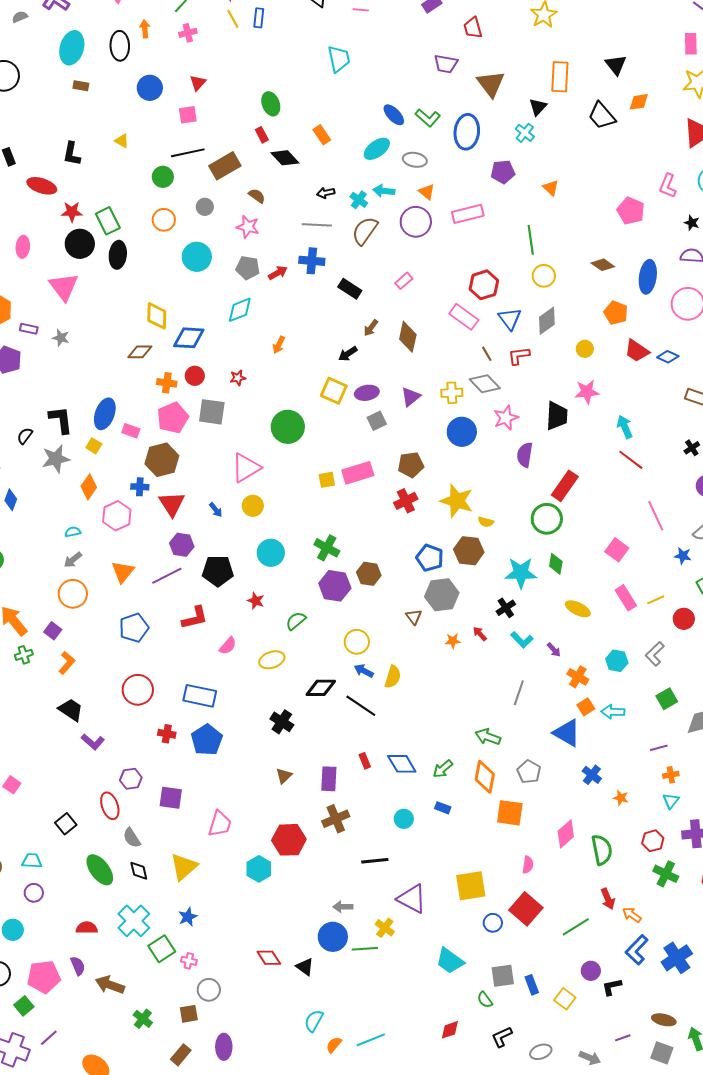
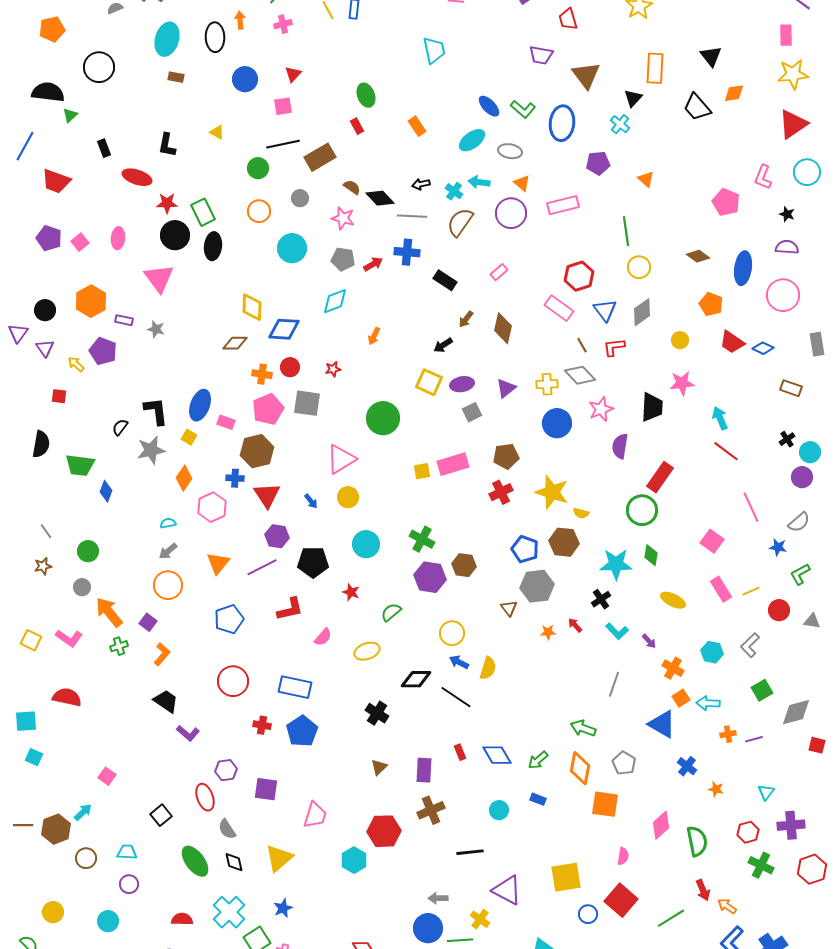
black diamond: (285, 158) -> (380, 198), moved
orange cross: (671, 775) -> (728, 734), moved

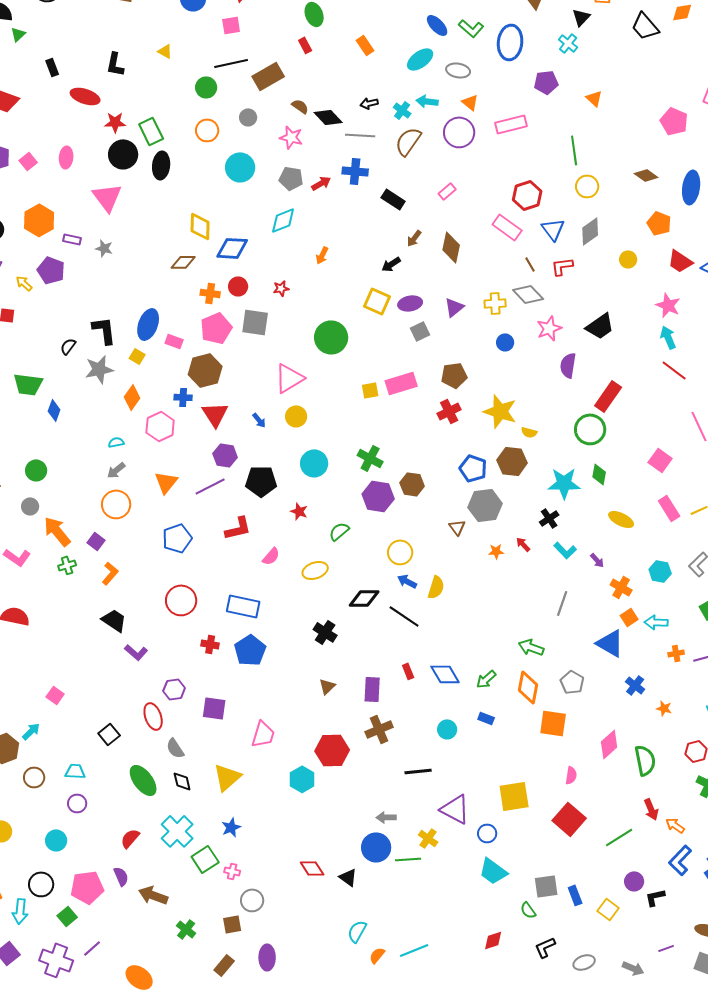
pink star: (682, 383) -> (668, 305), moved, turned 30
black trapezoid: (652, 407) -> (600, 326), turned 52
blue circle: (557, 423) -> (505, 342), size x0.6
blue circle: (588, 914) -> (487, 833), moved
red semicircle: (182, 919) -> (130, 838), turned -50

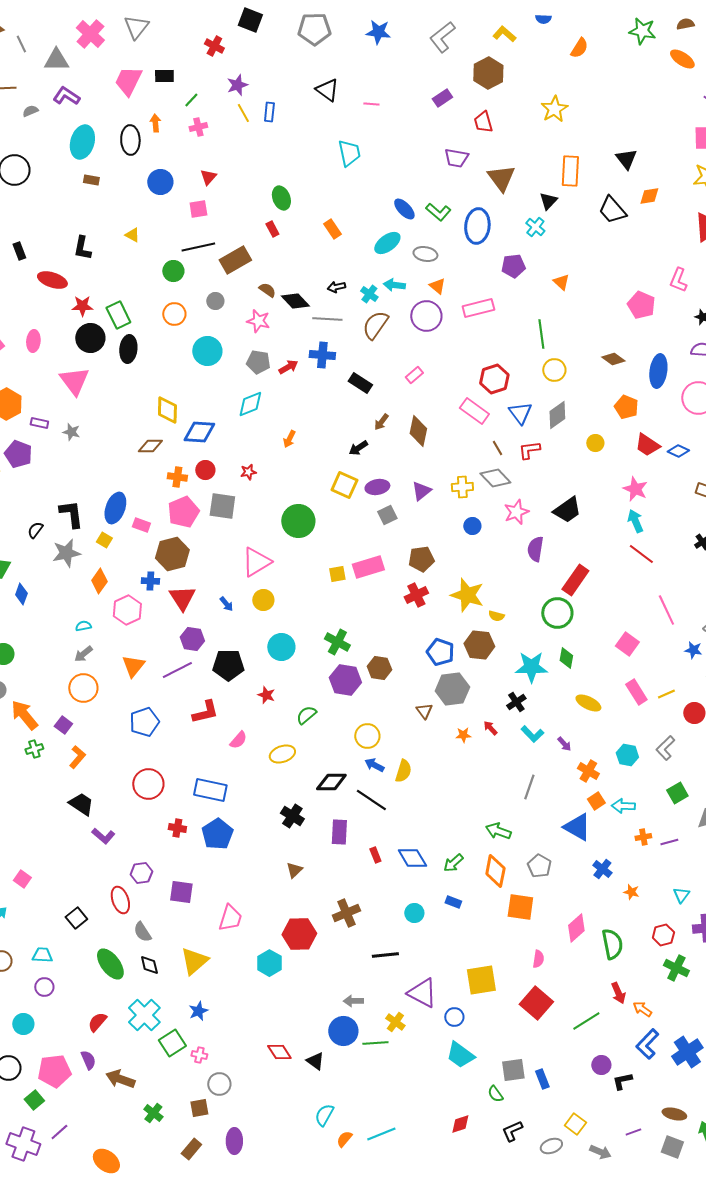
purple rectangle: (372, 689) -> (339, 832), moved
yellow square: (608, 909) -> (575, 1124), moved

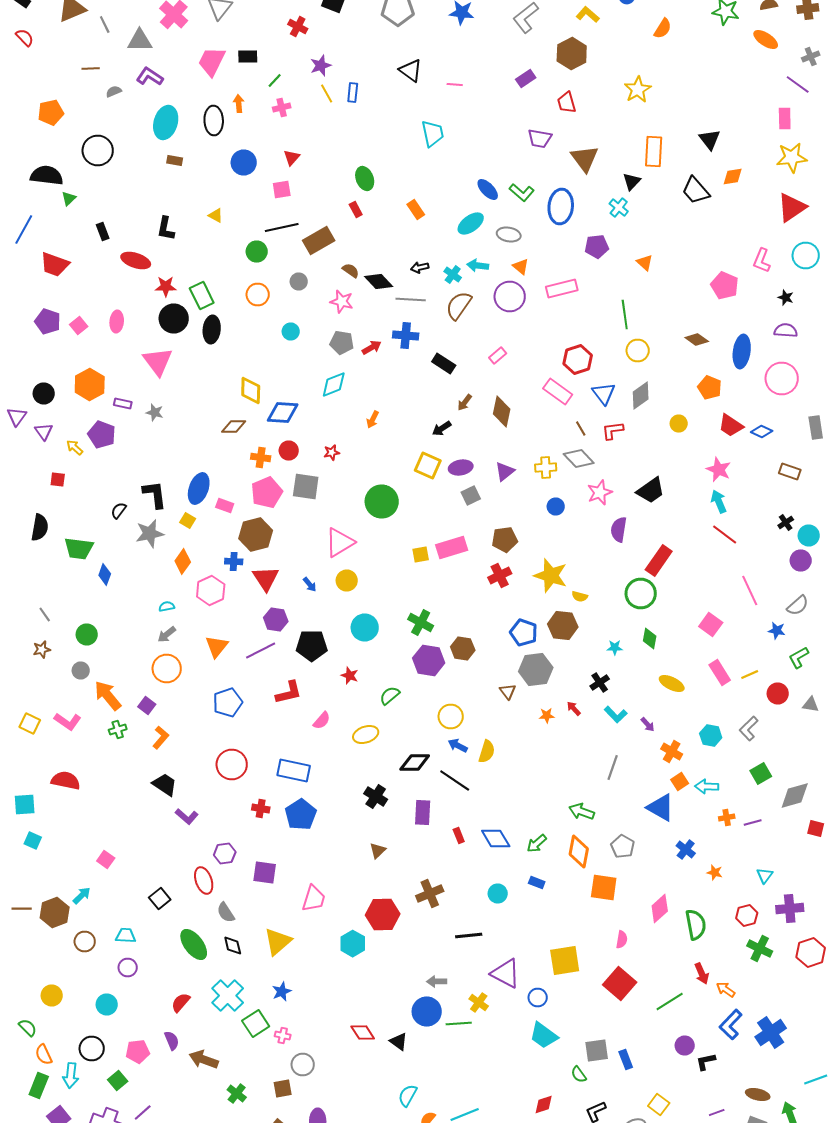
cyan circle: (207, 351) -> (291, 332), size x0.6
cyan star: (531, 667) -> (615, 648), size x0.5
pink pentagon: (54, 1071) -> (138, 1052), size x0.7

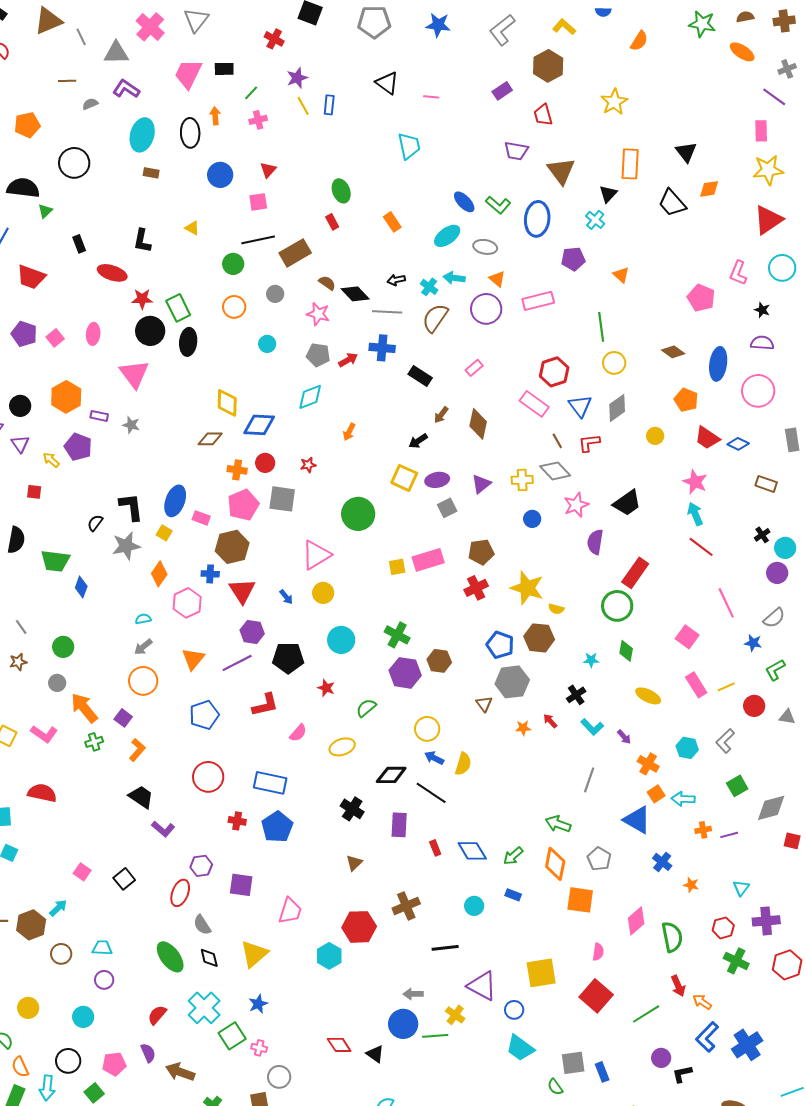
red ellipse: (204, 880) -> (180, 893), turned 40
black square: (160, 898) -> (124, 879), moved

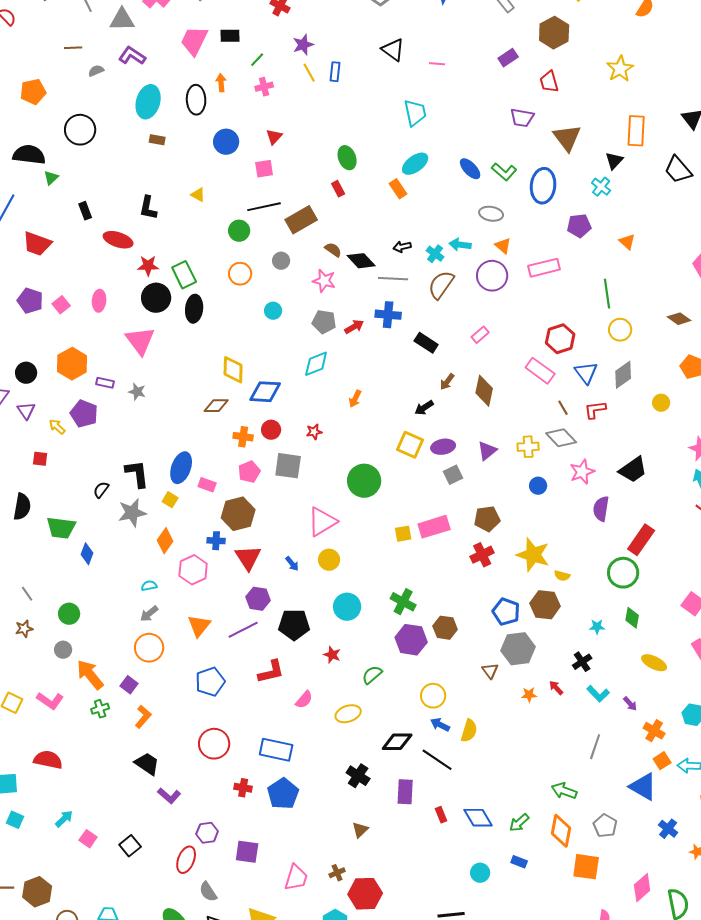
cyan ellipse: (447, 236) -> (415, 164), moved
pink pentagon: (243, 505) -> (249, 472), size x0.7
brown cross: (406, 906) -> (337, 873), moved, size x0.6
cyan arrow: (58, 908) -> (64, 819), moved

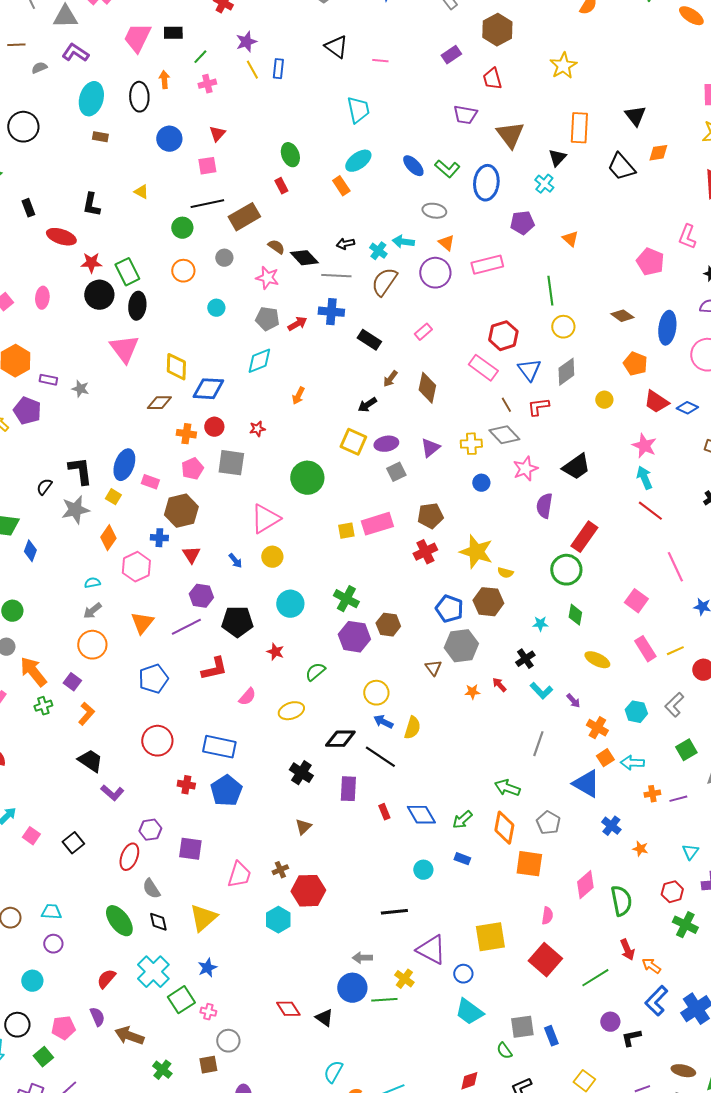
pink triangle: (140, 341) -> (124, 349), moved
red triangle: (248, 558) -> (191, 555), size x0.7

